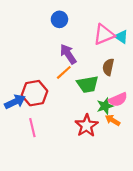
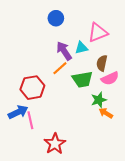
cyan triangle: (121, 37) -> (81, 48), moved, turned -48
pink semicircle: (118, 100) -> (110, 78), moved
blue arrow: (15, 102) -> (18, 112), moved
red star: (87, 126) -> (55, 144), moved

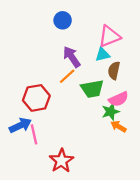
cyan triangle: (81, 48) -> (103, 55), moved
pink semicircle: (110, 78) -> (119, 99), moved

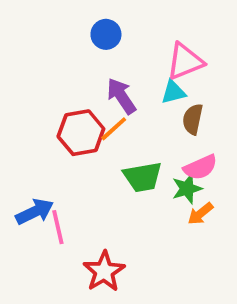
green trapezoid: (92, 89) -> (143, 177), moved
red hexagon: (36, 98) -> (81, 133), moved
orange arrow: (119, 126) -> (200, 214), turned -70

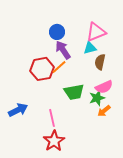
blue circle: (106, 34) -> (57, 32), moved
pink line: (58, 227) -> (52, 118), moved

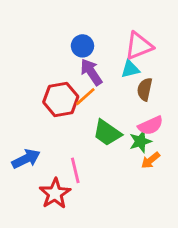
green trapezoid: (74, 92) -> (107, 133), turned 45
red star: (54, 141) -> (55, 194), moved

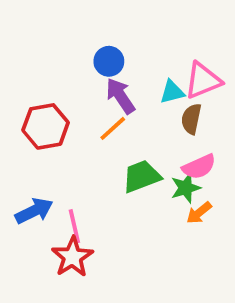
pink triangle: (139, 46) -> (203, 80), moved
red hexagon: (61, 99) -> (46, 126), moved
green trapezoid: (107, 133) -> (141, 176), turned 124
pink line: (75, 170) -> (74, 226), moved

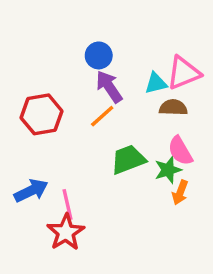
brown semicircle: (191, 119) -> (173, 107), turned 80
pink semicircle: (199, 167) -> (180, 151), turned 84
orange arrow: (199, 213) -> (180, 192), turned -30

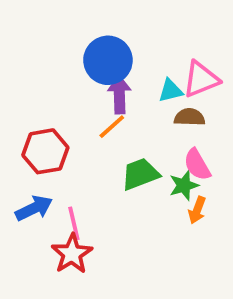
blue circle: (99, 55) -> (108, 60), size x1.6
purple arrow: (109, 87) -> (119, 94), turned 32
red hexagon: (42, 114) -> (45, 151), moved

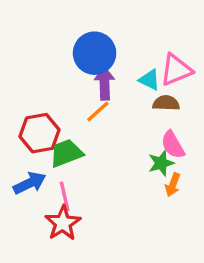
cyan triangle: (171, 91) -> (149, 80), turned 40
green trapezoid: (140, 174) -> (66, 153), moved

